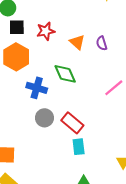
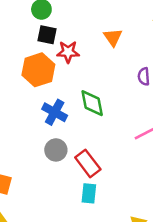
red star: (46, 31) -> (68, 52), moved
orange triangle: (77, 42) -> (113, 37), moved

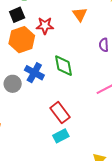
black square: (47, 35) -> (17, 15), moved, turned -35
gray circle: (56, 150) -> (13, 84), moved
cyan rectangle: (89, 193) -> (61, 136), turned 56

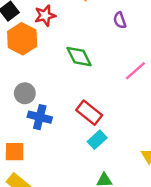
blue cross: (34, 73) -> (40, 117), moved

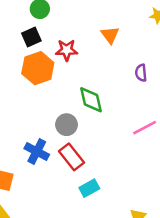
gray circle: (25, 93) -> (67, 125), moved
red rectangle: (89, 113) -> (72, 157), moved

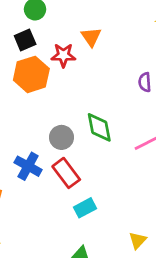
orange triangle: (110, 35) -> (91, 37), moved
green diamond: (91, 100) -> (99, 127), moved

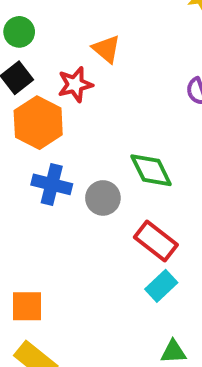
blue cross: (28, 166) -> (52, 184), moved
red rectangle: (66, 173) -> (156, 241), moved

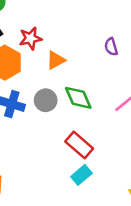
orange triangle: (106, 49) -> (56, 60), moved, turned 48
gray circle: (103, 198) -> (46, 100), moved

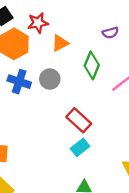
purple semicircle: (111, 47) -> (110, 33), turned -91
green diamond: (78, 98) -> (92, 65), moved, turned 44

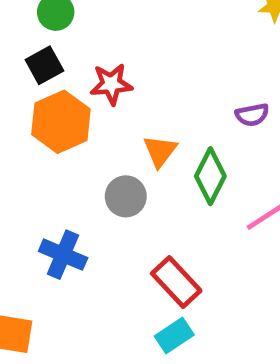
orange triangle: (60, 43) -> (160, 151), moved, turned -30
blue cross: (19, 82) -> (63, 255), moved

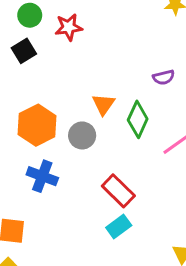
red star: (111, 84) -> (69, 27), moved
orange hexagon: (61, 122) -> (37, 125), moved

